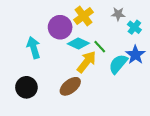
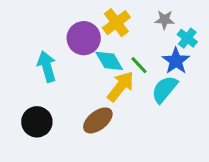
cyan diamond: (78, 44) -> (109, 61), turned 35
blue star: (135, 55) -> (176, 61), moved

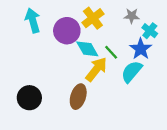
cyan arrow: (47, 67) -> (33, 20), moved
brown ellipse: (98, 120) -> (78, 97), turned -35

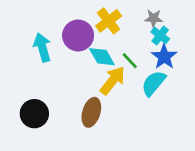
cyan arrow: (33, 20) -> (42, 47), moved
cyan cross: (150, 31) -> (160, 35), moved

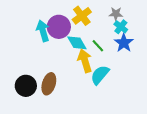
cyan arrow: (42, 47) -> (43, 31), moved
yellow arrow: (113, 81) -> (85, 61), turned -55
cyan semicircle: (154, 83) -> (100, 75), moved
brown ellipse: (91, 112) -> (49, 84), moved

